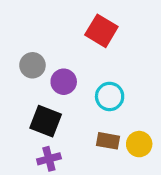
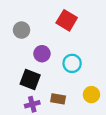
gray circle: (32, 65) -> (22, 30), moved
brown rectangle: (108, 141) -> (58, 99), moved

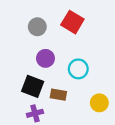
gray circle: (22, 30) -> (37, 27), moved
brown rectangle: (58, 99) -> (58, 95), moved

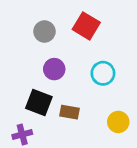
cyan circle: (78, 69) -> (103, 73), moved
purple cross: (35, 113) -> (22, 134), moved

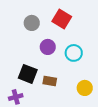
purple circle: (54, 69) -> (48, 47), moved

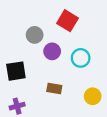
gray circle: (32, 23) -> (35, 35), moved
black square: (28, 74) -> (16, 71), moved, turned -30

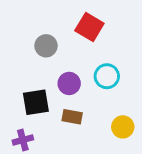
purple circle: (52, 51) -> (69, 83), moved
black square: (16, 71) -> (36, 102), moved

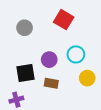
gray circle: (46, 46) -> (25, 28), moved
yellow circle: (123, 127) -> (87, 78), moved

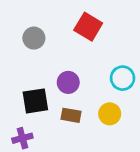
cyan circle: (76, 54) -> (123, 78), moved
yellow circle: (87, 78) -> (110, 114), moved

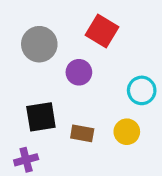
gray circle: (34, 38) -> (39, 44), size x1.4
purple circle: (68, 82) -> (79, 72), moved

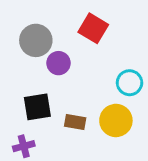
purple circle: (79, 72) -> (58, 63), moved
yellow circle: (127, 132) -> (116, 120), size x1.4

